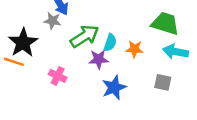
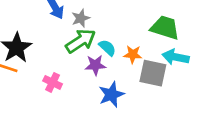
gray star: (52, 21) -> (81, 18), moved, turned -30
cyan semicircle: (110, 43) -> (107, 48), turned -66
gray square: (163, 82) -> (153, 73), moved, size x1.5

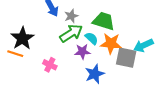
green trapezoid: (165, 28) -> (104, 21), moved
orange star: (133, 54) -> (111, 43), size x1.5
cyan arrow: (176, 57) -> (143, 45), turned -36

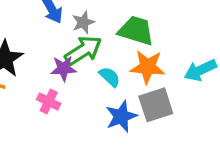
cyan semicircle: (92, 38) -> (110, 77), moved
purple star: (82, 52) -> (63, 69), moved
gray square: (126, 58) -> (156, 105), moved, turned -30

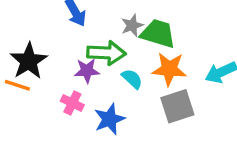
gray star: (83, 22) -> (132, 25), moved
green arrow: (83, 50) -> (106, 53), turned 36
blue star: (121, 116) -> (109, 119), moved

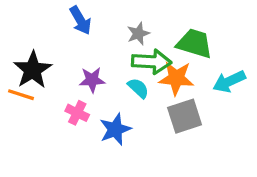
green trapezoid: (158, 34) -> (194, 43), moved
green arrow: (106, 53) -> (152, 62), moved

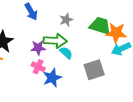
green arrow: (152, 62) -> (55, 41), moved
orange star: (176, 78) -> (116, 33), moved
pink cross: (77, 113) -> (38, 67), moved

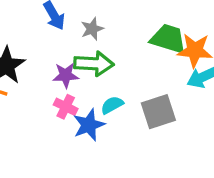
gray star: (66, 20) -> (92, 29), moved
cyan semicircle: (66, 53) -> (112, 105), moved, turned -72

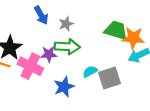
cyan semicircle: (112, 105) -> (90, 72), moved
pink cross: (66, 107) -> (30, 66), moved, size x1.6

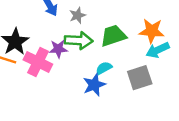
green trapezoid: (116, 30) -> (113, 36), moved, turned -35
gray square: (109, 78) -> (140, 78), moved
blue star: (64, 87) -> (94, 85), moved

